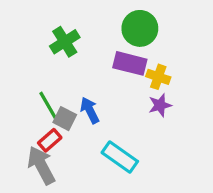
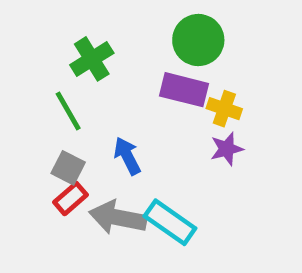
green line: (48, 105) -> (68, 111), moved
gray square: (65, 119) -> (68, 168), moved
gray arrow: (41, 165) -> (118, 217), moved, turned -51

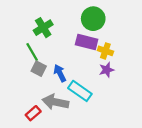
gray square: (68, 168) -> (39, 69), moved
red rectangle: (71, 199) -> (33, 113), moved
cyan rectangle: (170, 222) -> (80, 91), moved

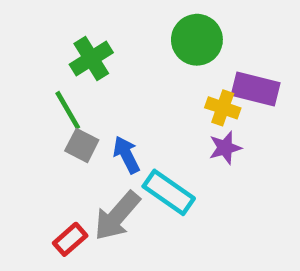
purple rectangle: (87, 42) -> (256, 89), moved
gray arrow: (55, 102) -> (117, 216), turned -60

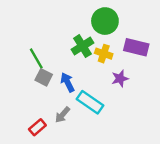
green cross: (91, 59) -> (82, 46), moved
yellow cross: (223, 108) -> (104, 54), moved
gray arrow: (117, 216) -> (62, 115), size x0.6

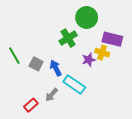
yellow cross: (104, 54) -> (102, 53), moved
green line: (36, 59) -> (14, 56), moved
purple star: (120, 79) -> (89, 60), moved

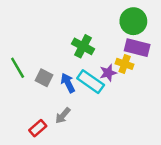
green circle: (87, 17) -> (133, 21), moved
green cross: (68, 38) -> (83, 46), turned -30
cyan rectangle: (74, 84) -> (91, 82), moved

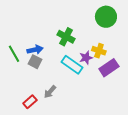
purple rectangle: (137, 48) -> (109, 68), moved, turned -48
blue arrow: (68, 83) -> (35, 50), moved, turned 105

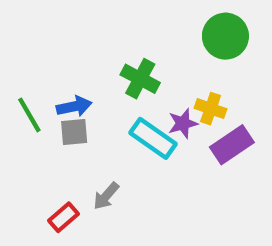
gray square: (35, 62) -> (74, 132), turned -32

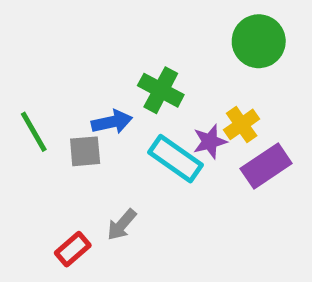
blue arrow: (74, 106) -> (112, 122), moved
yellow cross: (211, 109) -> (242, 124), turned 36

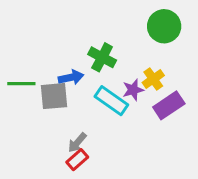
green line: (34, 132) -> (21, 84), turned -60
gray square: (85, 151) -> (54, 96), size x1.4
red rectangle: (73, 249) -> (77, 160), moved

